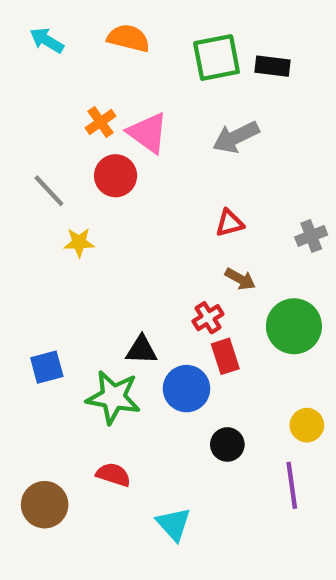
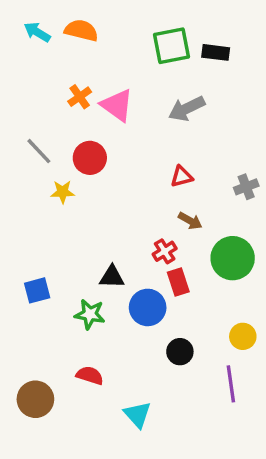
orange semicircle: (128, 38) -> (81, 30), moved
red circle: (116, 176) -> (90, 158), moved
green star: (113, 397) -> (90, 314), size x0.7

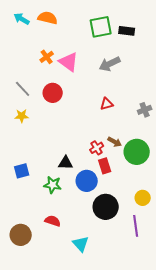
yellow star: (63, 192) -> (22, 116), moved
brown arrow: (190, 221) -> (115, 142), moved
black circle: (180, 352) -> (106, 207), size x1.6

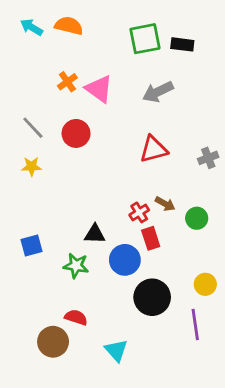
red triangle: (107, 104) -> (154, 149), size x1.5
green circle: (137, 152) -> (197, 218), size x0.6
brown circle: (21, 235) -> (53, 342), moved

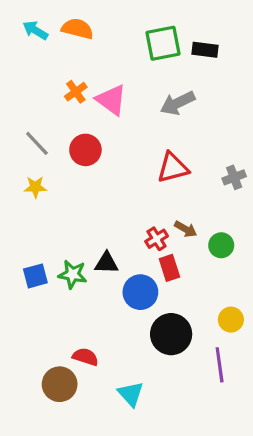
green star: (76, 266) -> (73, 274), moved

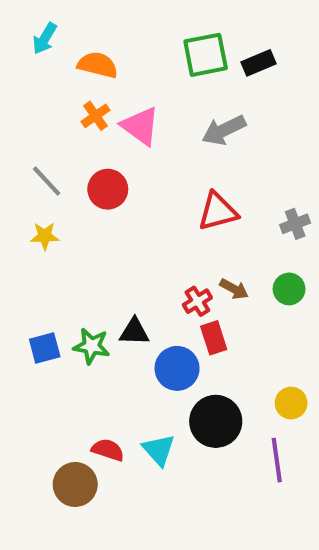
orange semicircle: (77, 29) -> (98, 65), moved
cyan arrow: (35, 30) -> (45, 38), turned -90
black rectangle: (205, 50) -> (258, 63), turned -30
green circle: (221, 245) -> (289, 289), moved
cyan triangle: (131, 394) -> (159, 450), moved

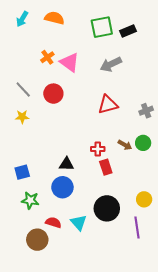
orange semicircle: (98, 65) -> (54, 18), moved
brown arrow: (234, 289) -> (125, 145), moved
red cross: (197, 301) -> (98, 149), turned 32
green star: (91, 346) -> (30, 200), moved
blue circle: (177, 368) -> (62, 187), moved

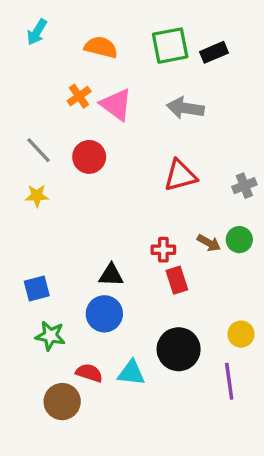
orange semicircle: (54, 18) -> (101, 47), moved
gray arrow: (111, 64) -> (185, 108), turned 35
cyan triangle: (79, 223) -> (131, 373), turned -42

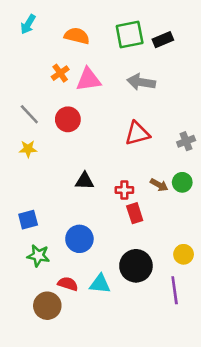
pink triangle: (116, 105) -> (88, 80), turned -44
black triangle: (111, 275) -> (85, 181), moved

